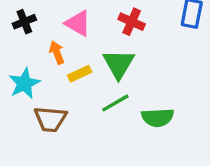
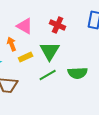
green semicircle: (158, 118) -> (78, 73), moved

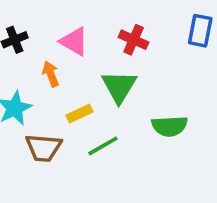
yellow rectangle: (26, 57) -> (79, 114), moved
green line: (48, 75) -> (103, 146), moved

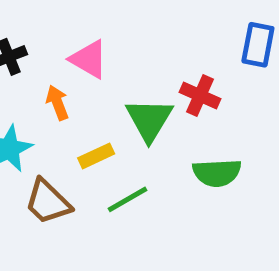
red cross: (134, 40) -> (200, 95), moved
brown trapezoid: (43, 148) -> (48, 202), turned 39

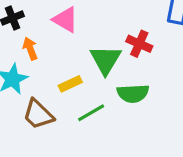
orange arrow: (57, 103) -> (30, 49), moved
green semicircle: (217, 173) -> (133, 93), moved

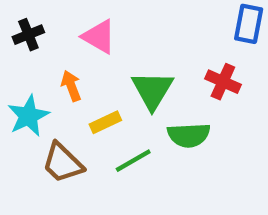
red cross: (139, 44) -> (223, 82), moved
orange arrow: (30, 49) -> (71, 86), moved

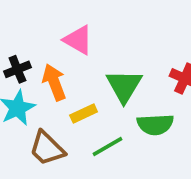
black cross: (28, 35) -> (17, 69), moved
orange arrow: (71, 86) -> (54, 82), size x1.4

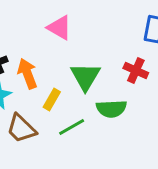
pink triangle: (78, 40) -> (59, 28), moved
yellow rectangle: (84, 113) -> (52, 100), turned -35

